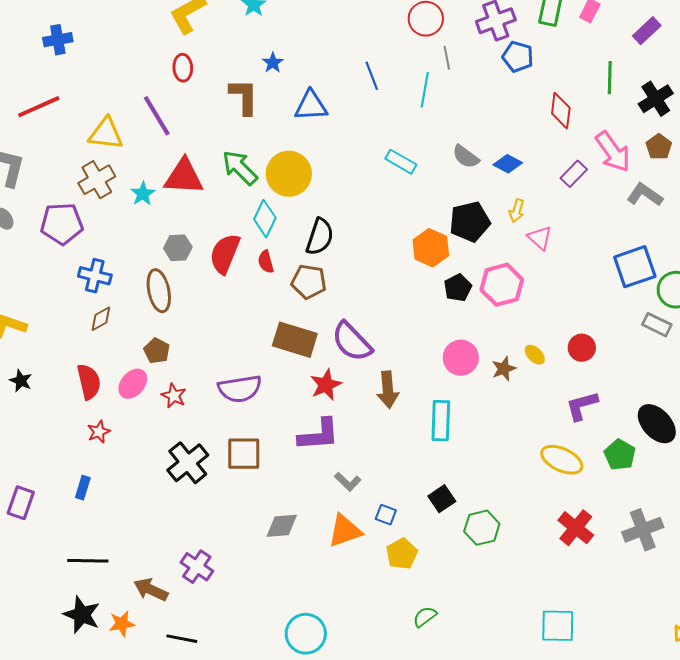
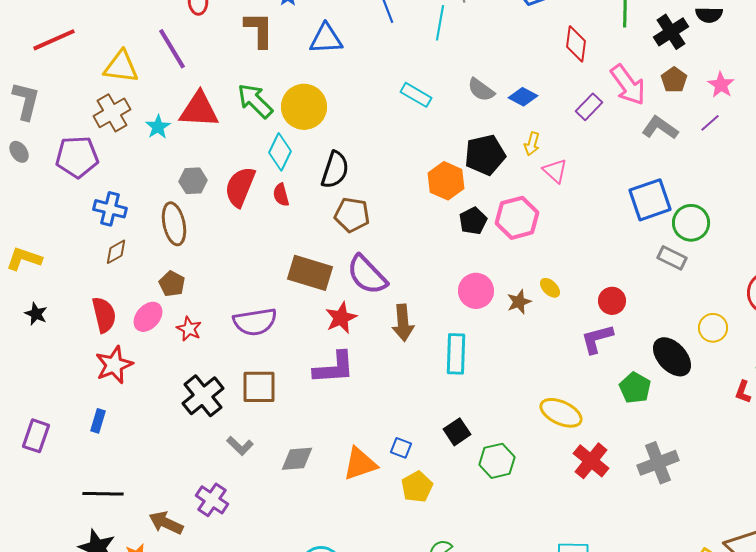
brown pentagon: (309, 282) -> (352, 215), moved
red circle: (582, 348) -> (612, 301), moved
red star: (99, 432) -> (114, 365), size x1.6
yellow ellipse: (562, 460) -> (561, 413), moved
gray L-shape: (348, 482) -> (240, 446), moved

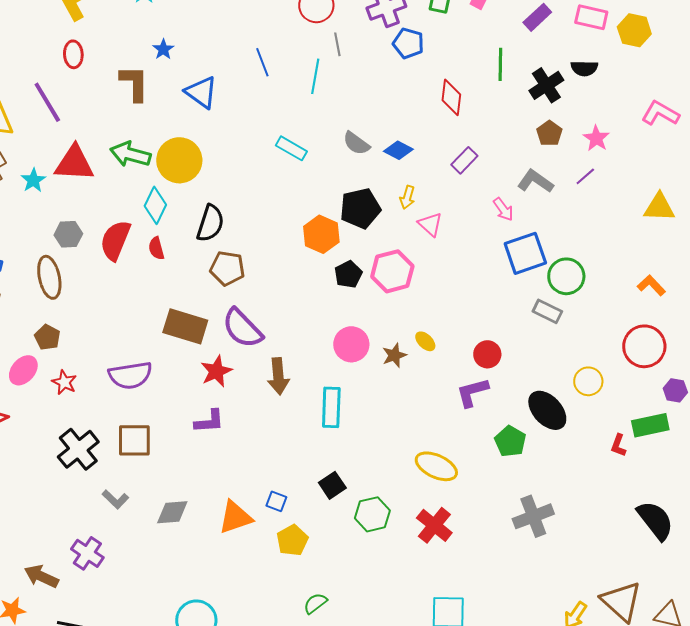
blue triangle: (326, 39) -> (201, 92), turned 39
pink arrow: (628, 85) -> (503, 209), moved, size x0.6
green arrow: (255, 101) -> (130, 154), turned -30
purple L-shape: (334, 368) -> (209, 421), size x0.7
red cross: (591, 461) -> (434, 525), moved

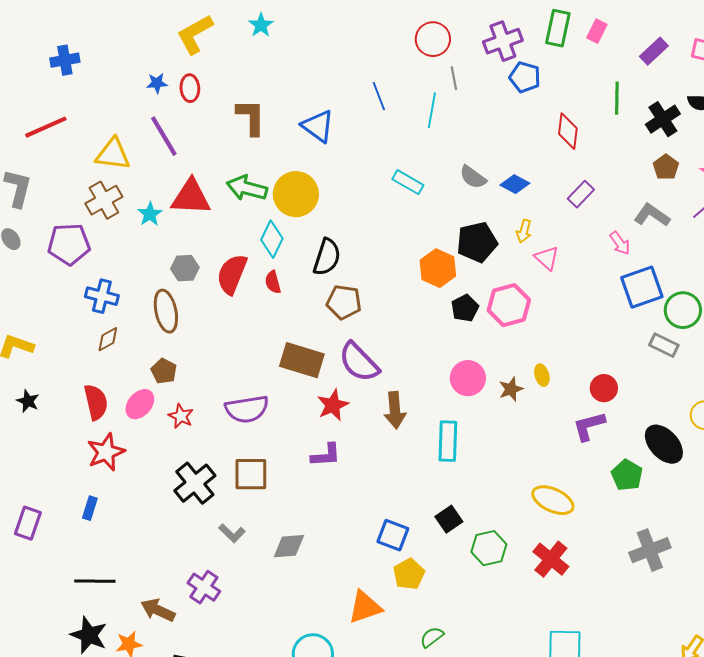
blue star: (163, 49) -> (157, 83), moved, turned 30
yellow ellipse: (425, 341) -> (542, 375), turned 30
blue square: (276, 501) -> (393, 535), size x1.5
orange triangle: (235, 517) -> (365, 607), moved

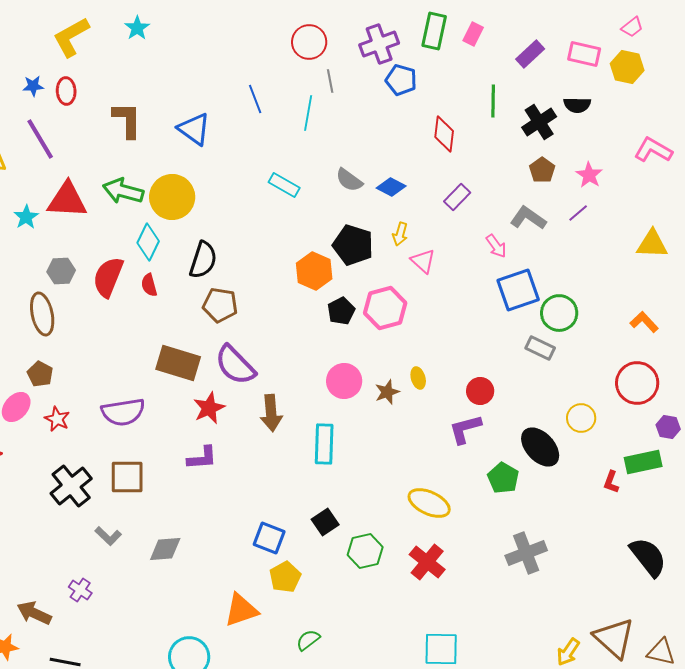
black pentagon: (477, 242) -> (353, 245), turned 30
purple cross: (204, 587) -> (80, 590), size x0.7

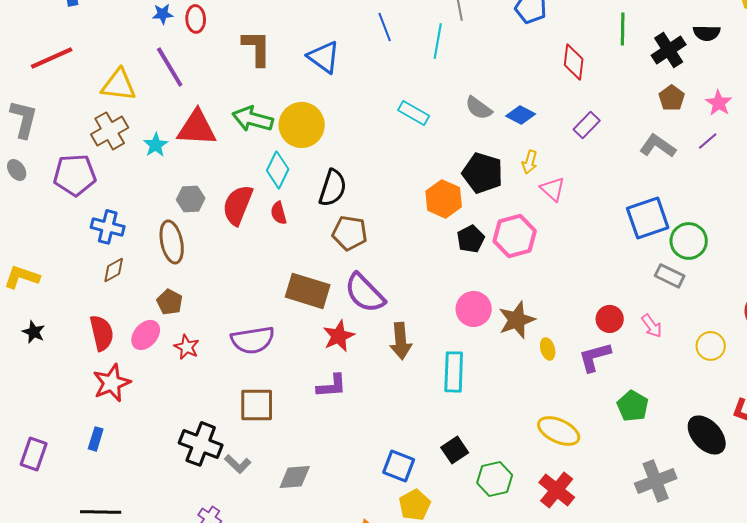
pink arrow: (496, 246) -> (652, 326), moved
yellow ellipse: (418, 378) -> (548, 349), moved
brown star: (387, 392) -> (517, 320), size x1.5
black ellipse: (540, 447) -> (707, 435), moved
black cross: (71, 486) -> (201, 444), moved, turned -30

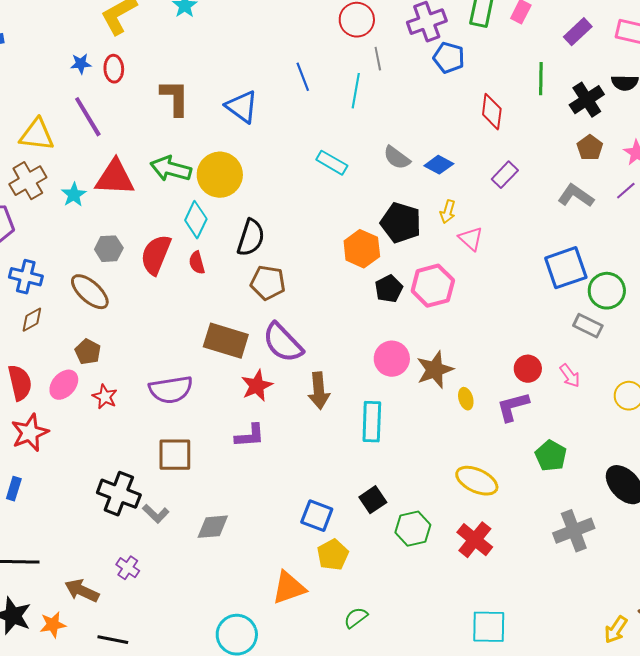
brown ellipse: (172, 242) -> (90, 292), turned -36

